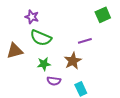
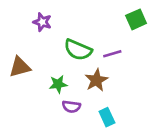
green semicircle: (41, 38) -> (78, 50), moved

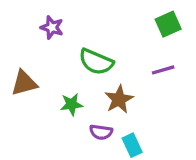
purple line: (112, 54) -> (163, 70), moved
purple semicircle: (71, 107) -> (101, 132), moved

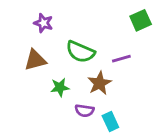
purple line: (163, 70) -> (121, 59), moved
brown triangle: (24, 83) -> (35, 60), moved

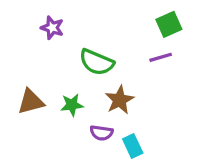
purple line: (121, 59) -> (161, 57), moved
brown triangle: (35, 60) -> (31, 102), moved

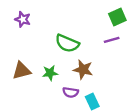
purple star: (52, 28) -> (23, 19), moved
brown star: (120, 100) -> (83, 70), turned -30

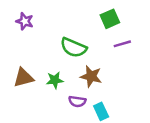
green square: (117, 17) -> (110, 19), moved

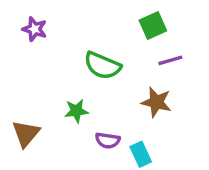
brown star: (91, 76) -> (156, 102), moved
brown triangle: (23, 78) -> (26, 133), moved, turned -35

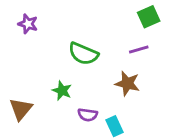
green square: (153, 26) -> (149, 17), moved
green star: (76, 111) -> (62, 91), turned 30

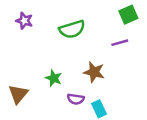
green semicircle: (83, 54) -> (72, 29), moved, turned -40
brown star: (127, 84) -> (94, 72), moved

